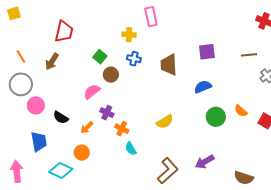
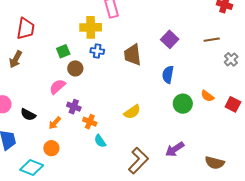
yellow cross: (129, 35) -> (91, 27), size x1.5
purple square: (207, 52) -> (170, 39), turned -36
green square: (100, 57) -> (63, 51), turned 32
blue semicircle: (203, 87) -> (168, 75), turned -54

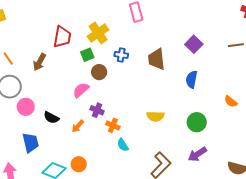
yellow cross: (91, 27) -> (98, 33), moved, turned -35
red trapezoid: (26, 29) -> (62, 37), moved
green circle: (183, 104) -> (197, 122), moved
yellow semicircle: (132, 112) -> (155, 116), turned 36
orange circle: (51, 148) -> (79, 164), moved

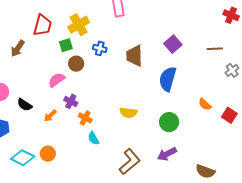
blue semicircle: (192, 79) -> (168, 79), size x1.4

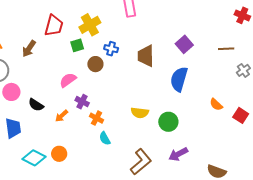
brown circle: (76, 64) -> (95, 64), moved
green circle: (169, 122) -> (168, 122), moved

